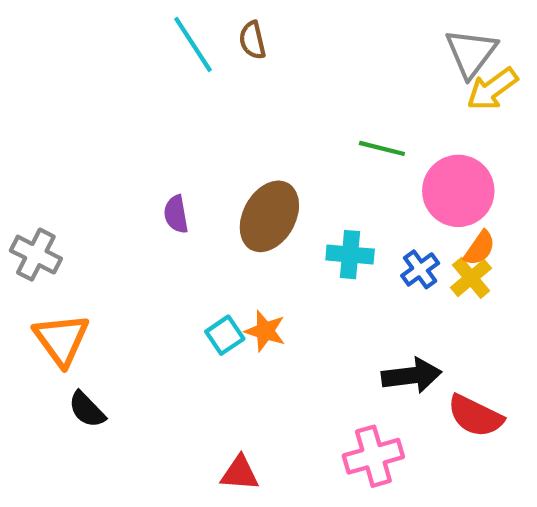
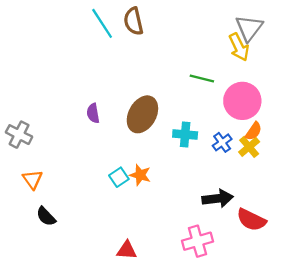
brown semicircle: (252, 40) -> (133, 21), size x1.4
yellow arrow: (492, 89) -> (239, 47), moved, turned -80
orange triangle: (61, 339) -> (33, 179), size x0.7

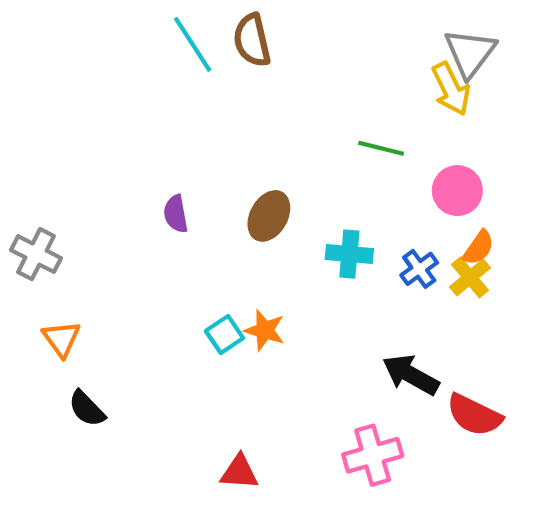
pink circle: (242, 101) -> (457, 191), size x0.7
brown ellipse: (142, 114) -> (269, 216), size x0.7
black arrow: (218, 199) -> (411, 375), turned -144

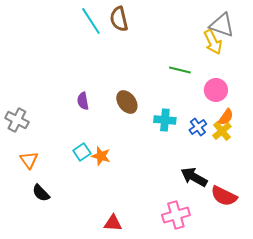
gray triangle: (470, 53) -> (222, 25), turned -48
brown ellipse: (269, 216) -> (127, 102), turned -65
orange star: (265, 330) -> (101, 156), moved
cyan square: (224, 335) -> (82, 152), moved

